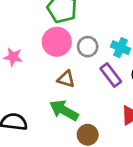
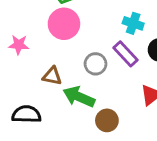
gray circle: (88, 47) -> (95, 64), moved
brown triangle: (66, 79) -> (52, 76), moved

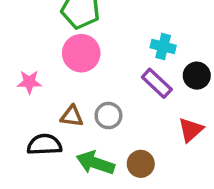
gray circle: (95, 64) -> (108, 116), moved
green arrow: (79, 97) -> (95, 163), moved
black semicircle: (26, 114) -> (44, 145), moved

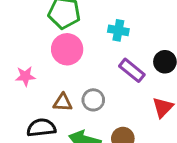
cyan cross: (163, 46) -> (118, 30), moved

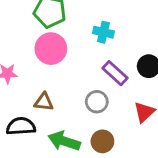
gray circle: (93, 100) -> (97, 102), moved

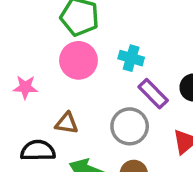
cyan cross: (103, 32) -> (131, 58), moved
gray circle: (97, 102) -> (130, 126), size x1.4

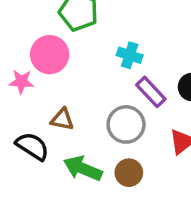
pink circle: (78, 60) -> (50, 55), moved
black semicircle: (38, 151) -> (32, 146), turned 32

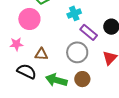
cyan cross: (130, 55) -> (74, 13), turned -32
pink star: (21, 82) -> (16, 44), moved

